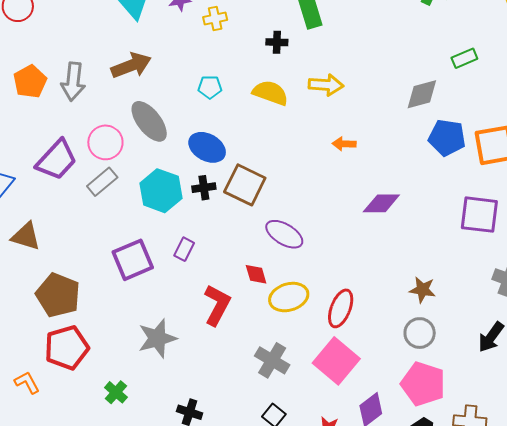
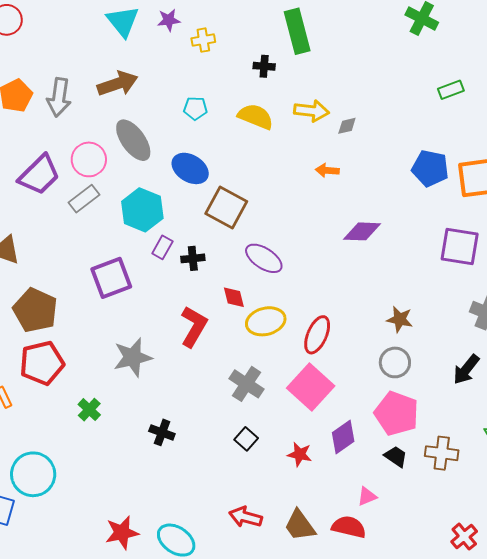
gray diamond: (422, 94) -> (347, 126), moved, size x0.6
black cross: (204, 188) -> (193, 258), moved
purple rectangle: (184, 249) -> (162, 247), moved

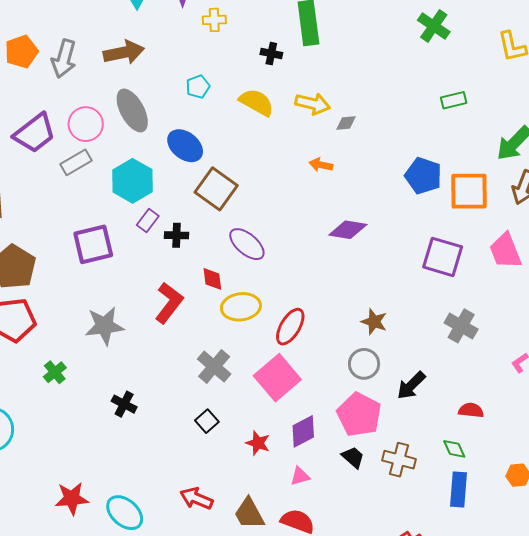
cyan pentagon: (195, 108) -> (198, 87), turned -30
black arrow: (466, 369) -> (411, 385), moved
pink triangle: (367, 496) -> (300, 476), moved

